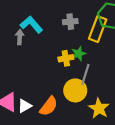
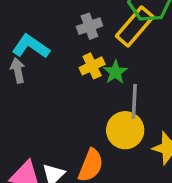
yellow rectangle: (98, 29) -> (135, 26), turned 35
yellow cross: (66, 58) -> (92, 66), moved

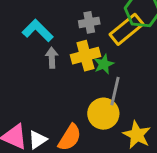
yellow cross: (92, 66) -> (85, 56), size x1.4
gray arrow: (18, 71) -> (52, 58), moved

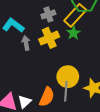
green star: (104, 64) -> (74, 33), moved
gray line: (115, 91) -> (66, 91), moved

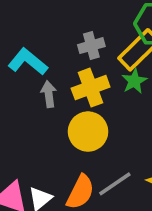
yellow circle: (68, 77) -> (88, 132), moved
gray line: (66, 91) -> (115, 184), turned 48

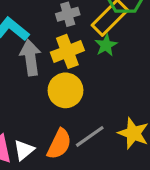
gray arrow: (49, 94) -> (30, 58), size x1.5

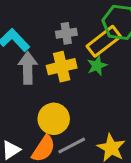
yellow circle: (65, 90) -> (54, 119), moved

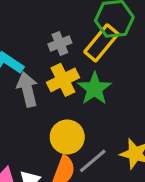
green star: (97, 66) -> (95, 89), moved, size x1.5

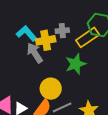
yellow cross: (63, 80) -> (46, 40), moved
gray arrow: (27, 89) -> (35, 53), turned -35

